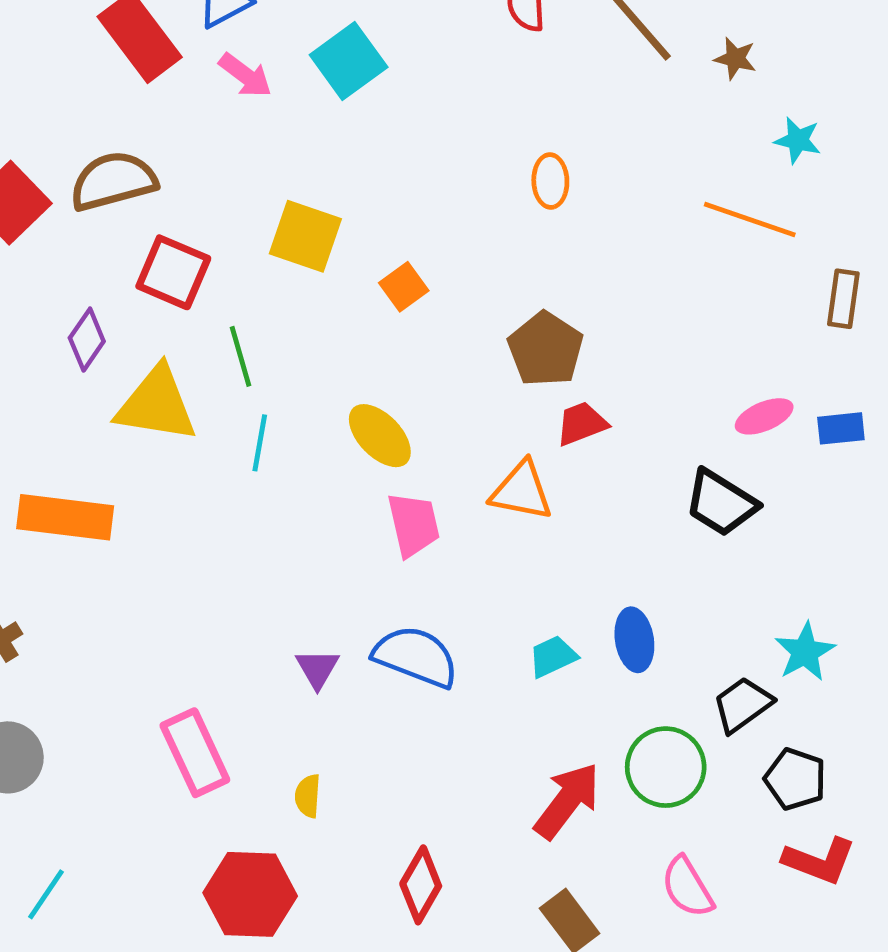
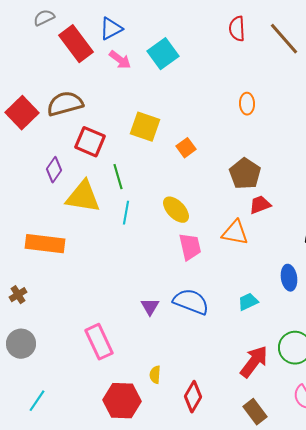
blue ellipse: (634, 640) -> (289, 278), moved
yellow semicircle: (308, 796) -> (155, 375), moved

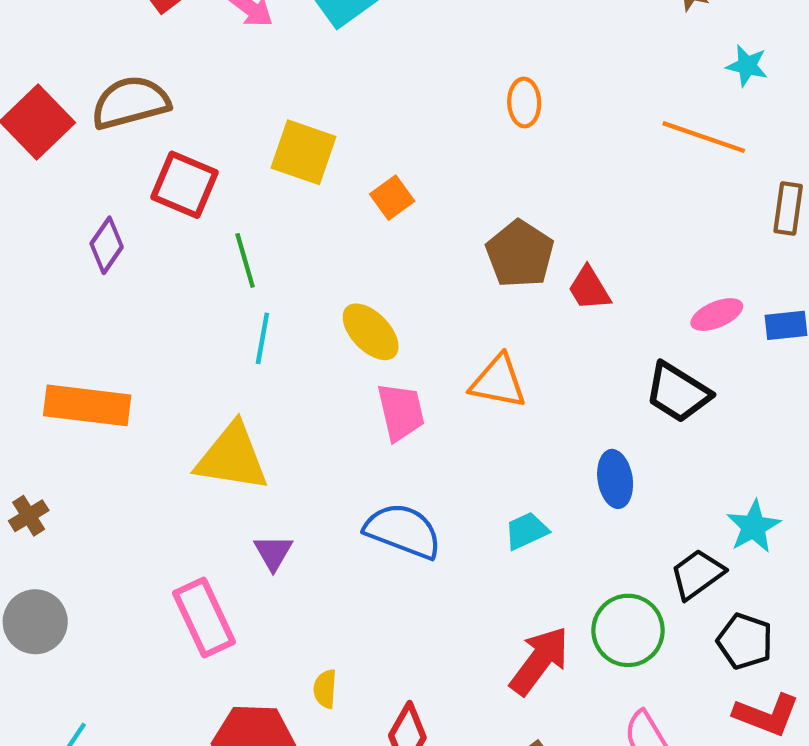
yellow triangle: (83, 197) -> (232, 457), moved
red trapezoid: (260, 205) -> (589, 289), moved, turned -100
purple triangle: (150, 307) -> (273, 553), moved

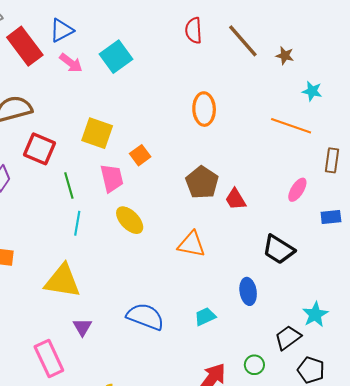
orange ellipse: (524, 102) -> (204, 109), size x1.4
pink ellipse: (717, 315) -> (297, 190), moved, turned -35
pink trapezoid: (401, 412) -> (112, 178), moved
green circle: (628, 630) -> (254, 365), size x0.6

